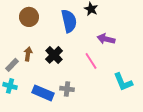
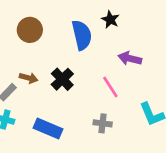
brown arrow: (28, 54) -> (29, 78), turned 96
gray cross: (67, 89) -> (103, 123), moved

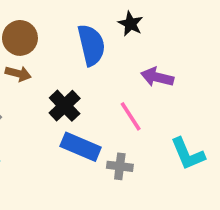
brown arrow: (29, 78) -> (18, 74), moved
blue rectangle: (48, 129) -> (81, 147), moved

